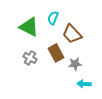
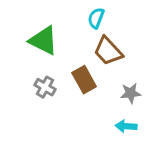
cyan semicircle: (53, 18) -> (96, 18), moved
gray star: (75, 64) -> (131, 93), moved

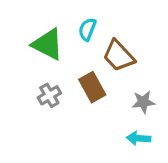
cyan semicircle: (96, 18) -> (87, 29), moved
gray cross: (45, 87) -> (49, 95), turned 30

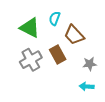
gray cross: (49, 95) -> (31, 60), size x1.5

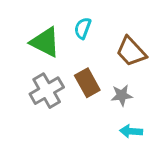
brown trapezoid: (74, 35) -> (131, 52), moved
gray star: (90, 64) -> (122, 95), moved

